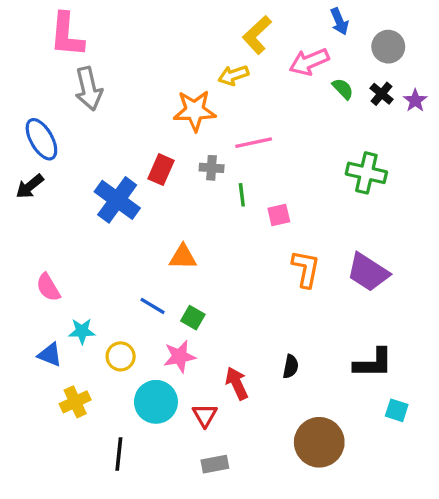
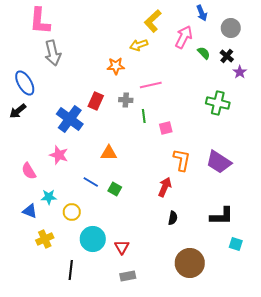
pink arrow: (309, 62) -> (184, 37), turned 140
purple star: (415, 101) -> (240, 72), moved
orange star: (195, 111) -> (116, 66), size x0.7
pink star: (180, 356) -> (59, 155), moved, turned 30
red arrow: (237, 383) -> (165, 187), moved, turned 48

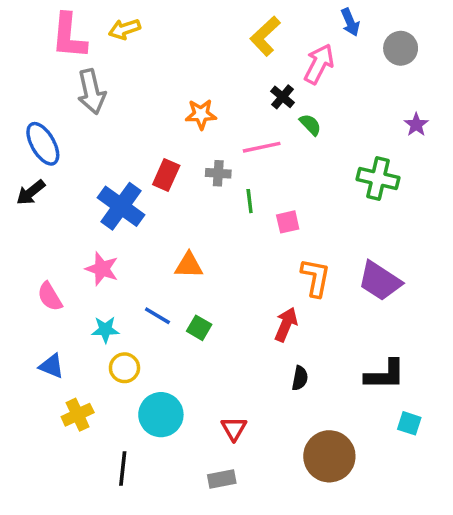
yellow arrow: (139, 45) -> (124, 29), moved
green semicircle: (204, 53) -> (310, 125), moved
black cross: (227, 56) -> (283, 97), moved
cyan star: (49, 197) -> (105, 330), moved
red triangle: (122, 247) -> (234, 429), moved

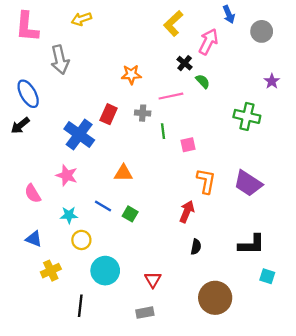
pink L-shape: (69, 36) -> (27, 27), moved

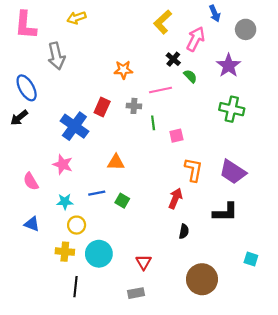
purple star: (272, 81) -> (229, 66), moved, size x1.6
blue line: (103, 206) -> (97, 193), turned -42
black L-shape: (251, 245) -> (225, 212), moved
yellow cross: (51, 271) -> (65, 252), moved, turned 30

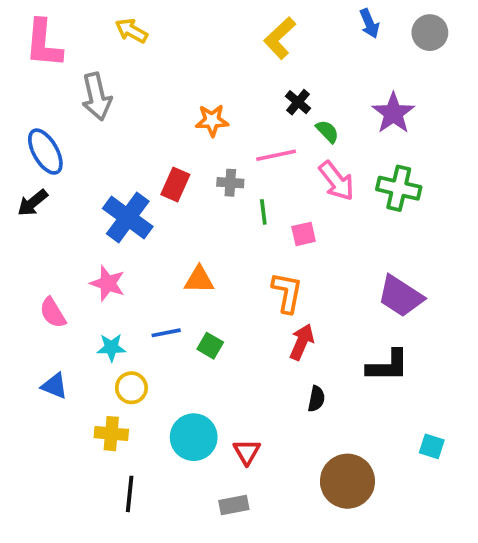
yellow arrow: (77, 18) -> (131, 31), turned 48
gray circle: (246, 29) -> (430, 33), moved
pink arrow: (196, 39) -> (337, 181), moved, turned 115
orange L-shape: (193, 170) -> (287, 293), moved
cyan circle: (99, 254) -> (194, 437), moved

